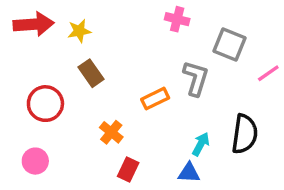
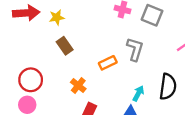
gray square: (229, 44) -> (152, 15), moved
red circle: (45, 104) -> (31, 80), moved

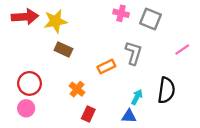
yellow star: (57, 17) -> (56, 21), size x1.5
brown rectangle: (65, 46) -> (63, 50), turned -30

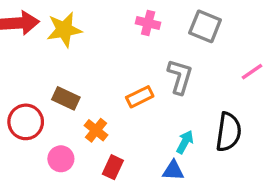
pink cross: (121, 13) -> (148, 23), moved
brown rectangle: (63, 50) -> (66, 98), moved
pink circle: (26, 108) -> (61, 159), moved

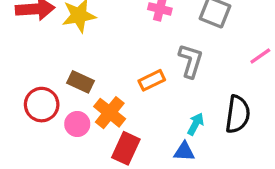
orange cross: (96, 130) -> (110, 113), size x1.4
pink circle: (61, 159) -> (77, 124), moved
red rectangle: (113, 167) -> (126, 148), size x1.4

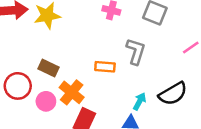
orange rectangle: (152, 80) -> (105, 67), turned 30
black semicircle: (238, 114) -> (173, 94), turned 52

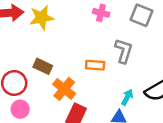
pink circle: (46, 101) -> (20, 109), moved

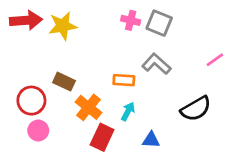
gray square: (141, 15) -> (159, 23), moved
gray L-shape: (124, 51) -> (156, 64), turned -65
cyan arrow: (127, 97) -> (128, 111), moved

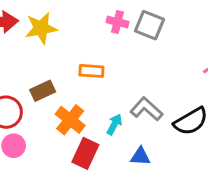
gray L-shape: (156, 64) -> (146, 109), moved
orange rectangle: (124, 80) -> (91, 71), moved
brown rectangle: (64, 82) -> (43, 91), turned -50

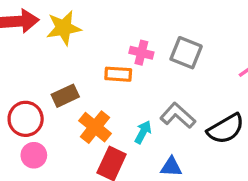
pink cross: (117, 22) -> (141, 53), moved
gray square: (150, 25) -> (186, 53), moved

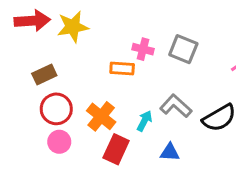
brown rectangle: (65, 96) -> (44, 75), moved
red circle: (26, 119) -> (56, 109), moved
pink circle: (34, 155) -> (59, 142), moved

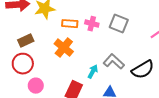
orange rectangle: (122, 69) -> (70, 24), moved
red circle: (56, 109) -> (23, 64), moved
orange cross: (101, 116) -> (64, 48), moved

